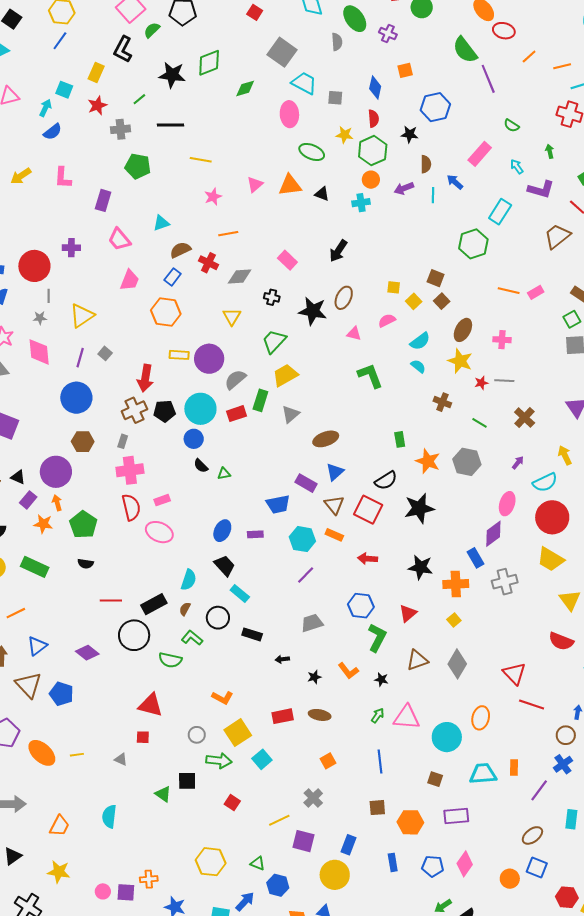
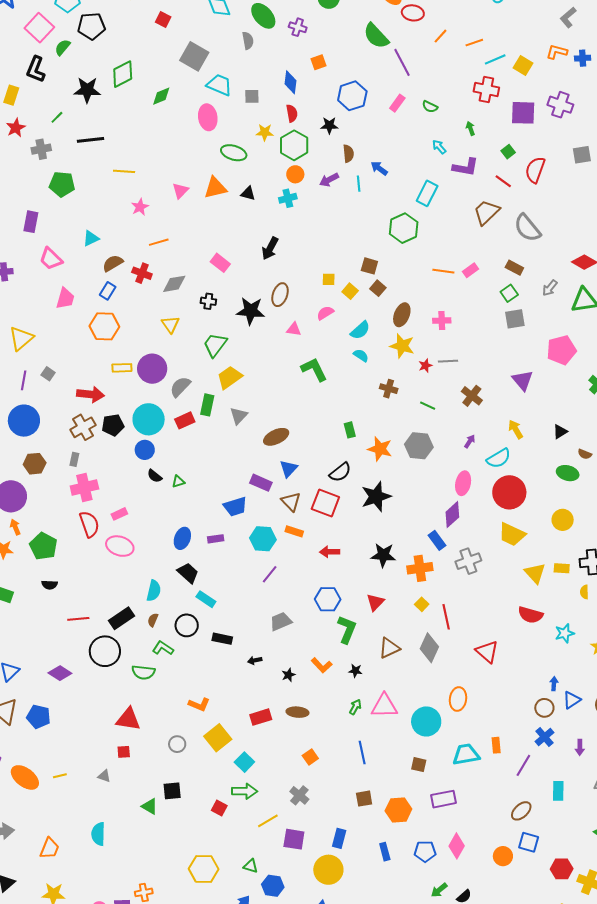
pink rectangle: (480, 154) -> (397, 103), moved, size x0.7
red arrow: (145, 378) -> (91, 394), turned -88
red line: (532, 704) -> (446, 617), moved, turned 65
green arrow: (219, 761) -> (245, 791), moved

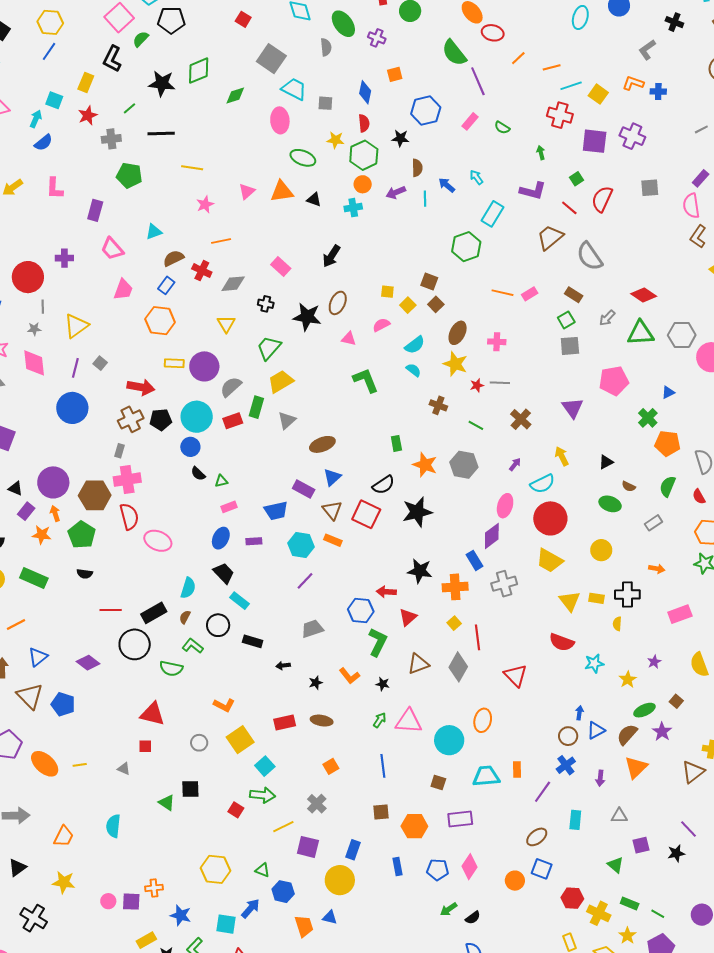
cyan arrow: (439, 147) -> (476, 177), moved
brown hexagon: (35, 464) -> (95, 495), moved, size x1.4
pink rectangle: (119, 514) -> (229, 507), moved
red arrow: (330, 552) -> (386, 592), moved

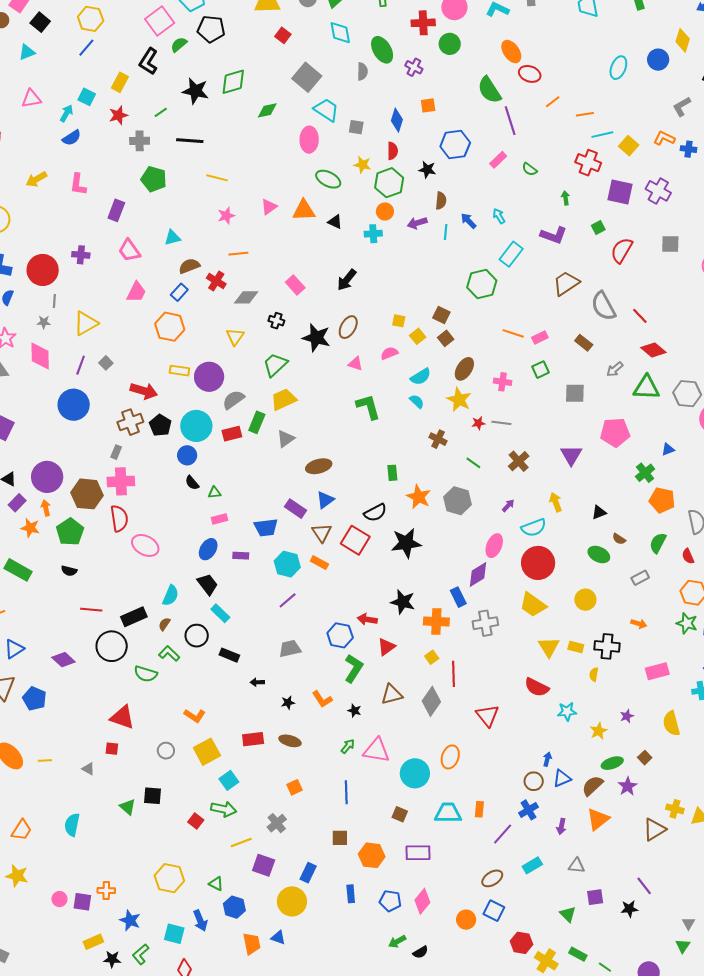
red line: (569, 208) -> (640, 316), moved
green square: (566, 320) -> (541, 370), moved
black pentagon: (161, 420) -> (160, 425), turned 30
cyan rectangle: (575, 820) -> (532, 865), turned 48
blue arrow: (251, 908) -> (200, 921), turned 110

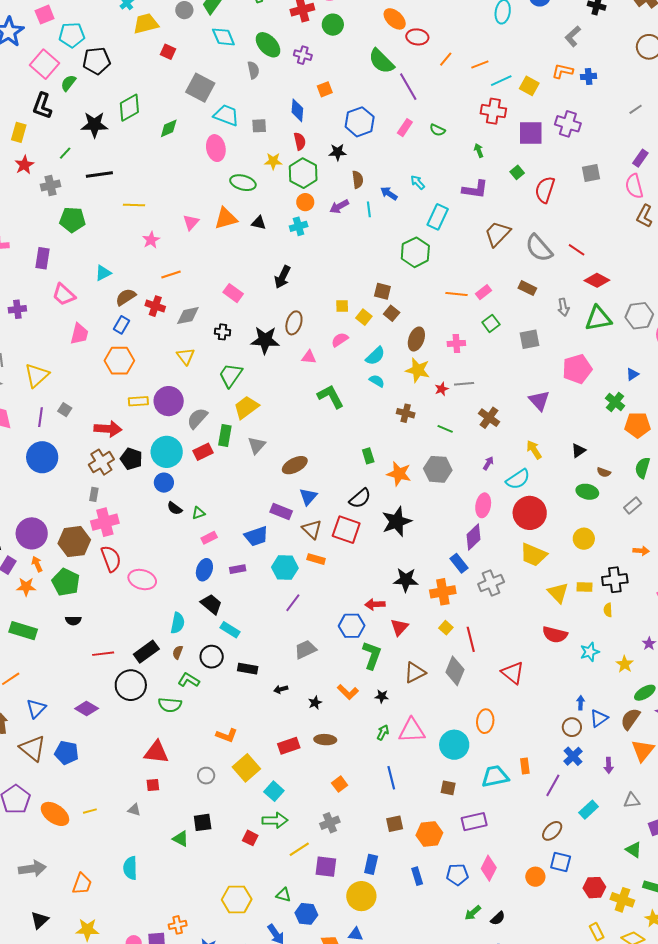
gray arrow: (615, 369) -> (563, 307), turned -48
gray cross: (277, 823) -> (330, 823), turned 30

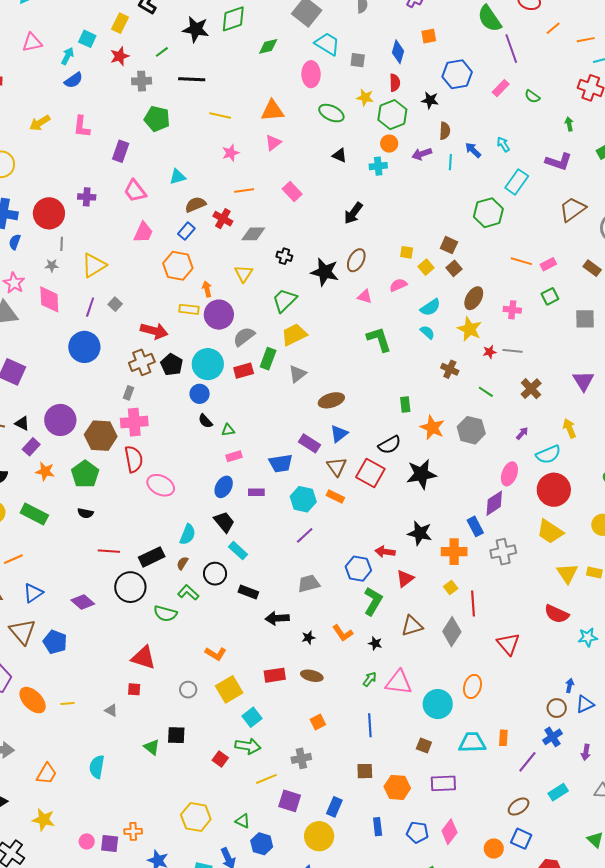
orange triangle: (226, 218) -> (272, 111), moved
pink rectangle: (233, 293) -> (292, 191), moved
orange arrow: (37, 564) -> (207, 289), moved
black arrow: (281, 689) -> (277, 618), size x1.6

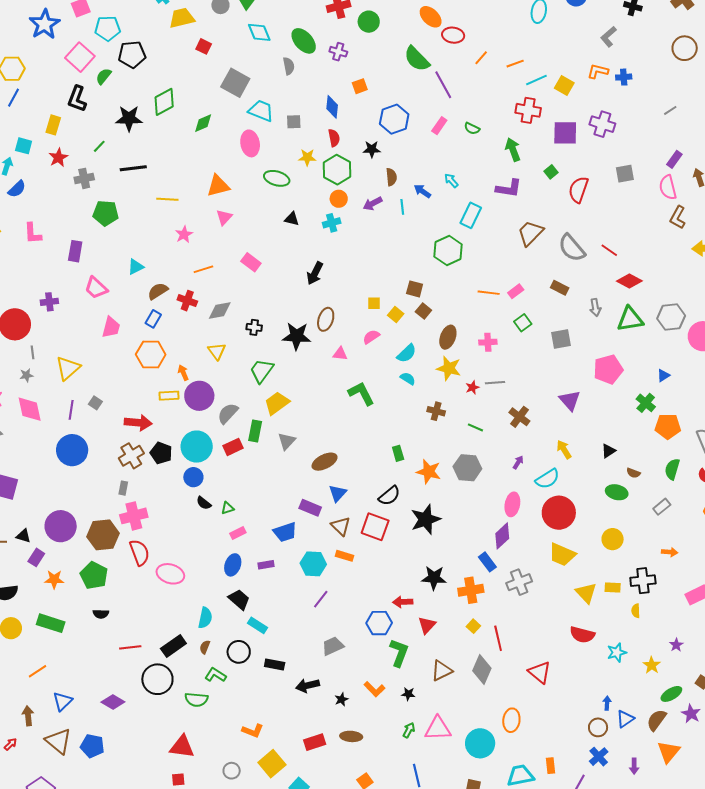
green arrow: (569, 124) -> (513, 150), size x1.6

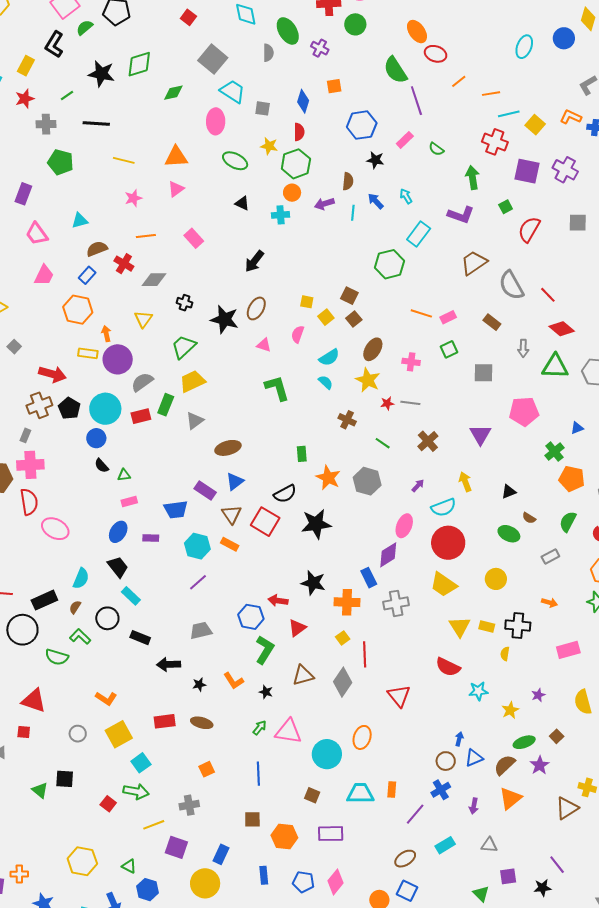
black star: (372, 149) -> (375, 160), moved
pink semicircle: (371, 337) -> (298, 334), turned -48

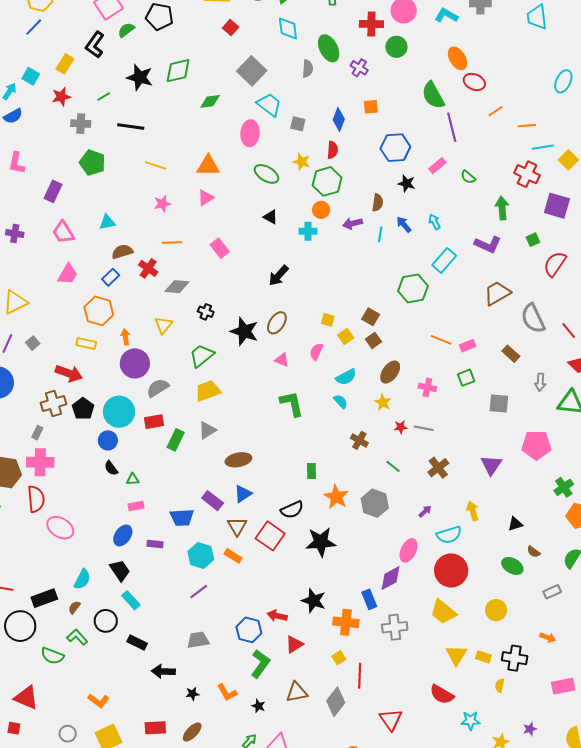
yellow rectangle: (88, 353) -> (86, 343), moved
yellow star: (368, 380) -> (383, 402), size x0.7
green rectangle: (166, 405) -> (176, 440), moved
brown ellipse: (202, 723) -> (192, 732), turned -65

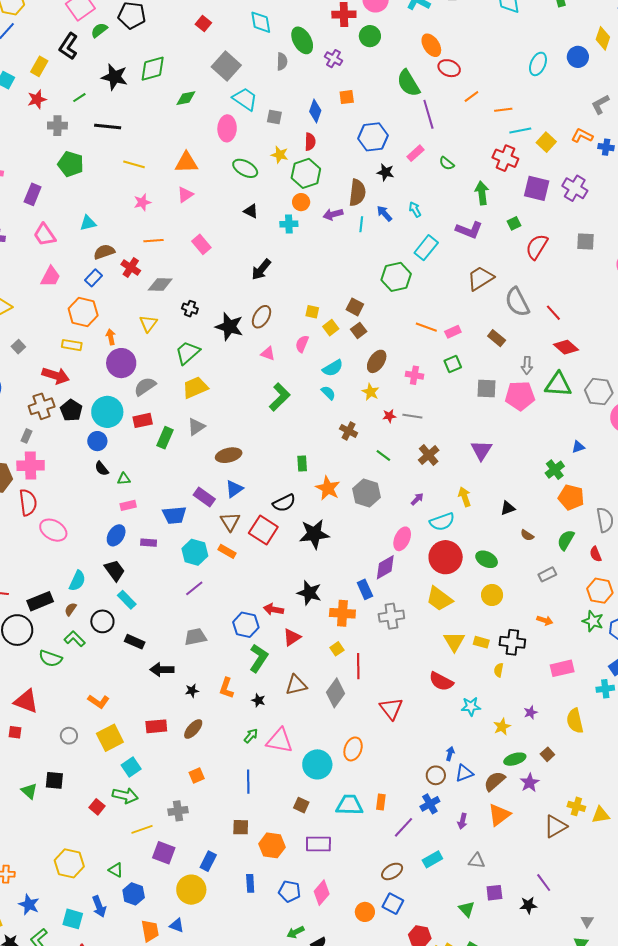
brown semicircle: (378, 203) -> (357, 193), size x1.5
green L-shape: (292, 404) -> (280, 397), turned 60
pink pentagon: (536, 445) -> (520, 396), moved
green ellipse: (512, 566) -> (487, 559), moved
orange L-shape: (227, 692) -> (226, 688), turned 50

